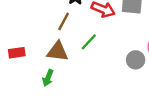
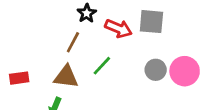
gray circle: (136, 60) -> (156, 70), moved

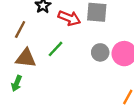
brown line: (73, 42) -> (20, 30), moved

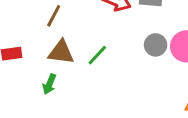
green line: (56, 49) -> (97, 55), moved

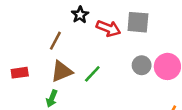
brown triangle: (61, 52) -> (62, 71), turned -30

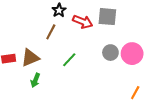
brown line: (55, 41) -> (51, 32), moved
brown triangle: (62, 71) -> (30, 58), moved

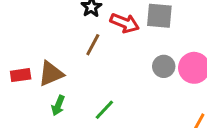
brown line: (51, 32) -> (93, 45), moved
green line: (69, 60) -> (104, 110), moved

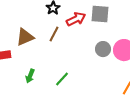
red arrow: (125, 23) -> (76, 19), turned -48
brown triangle: (51, 74) -> (25, 37), moved

